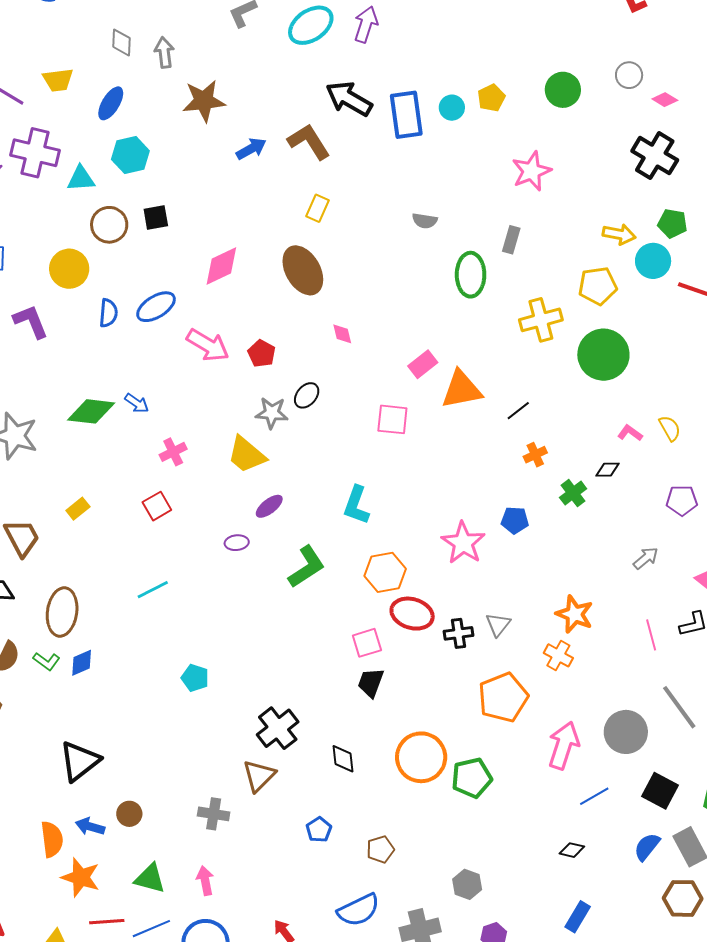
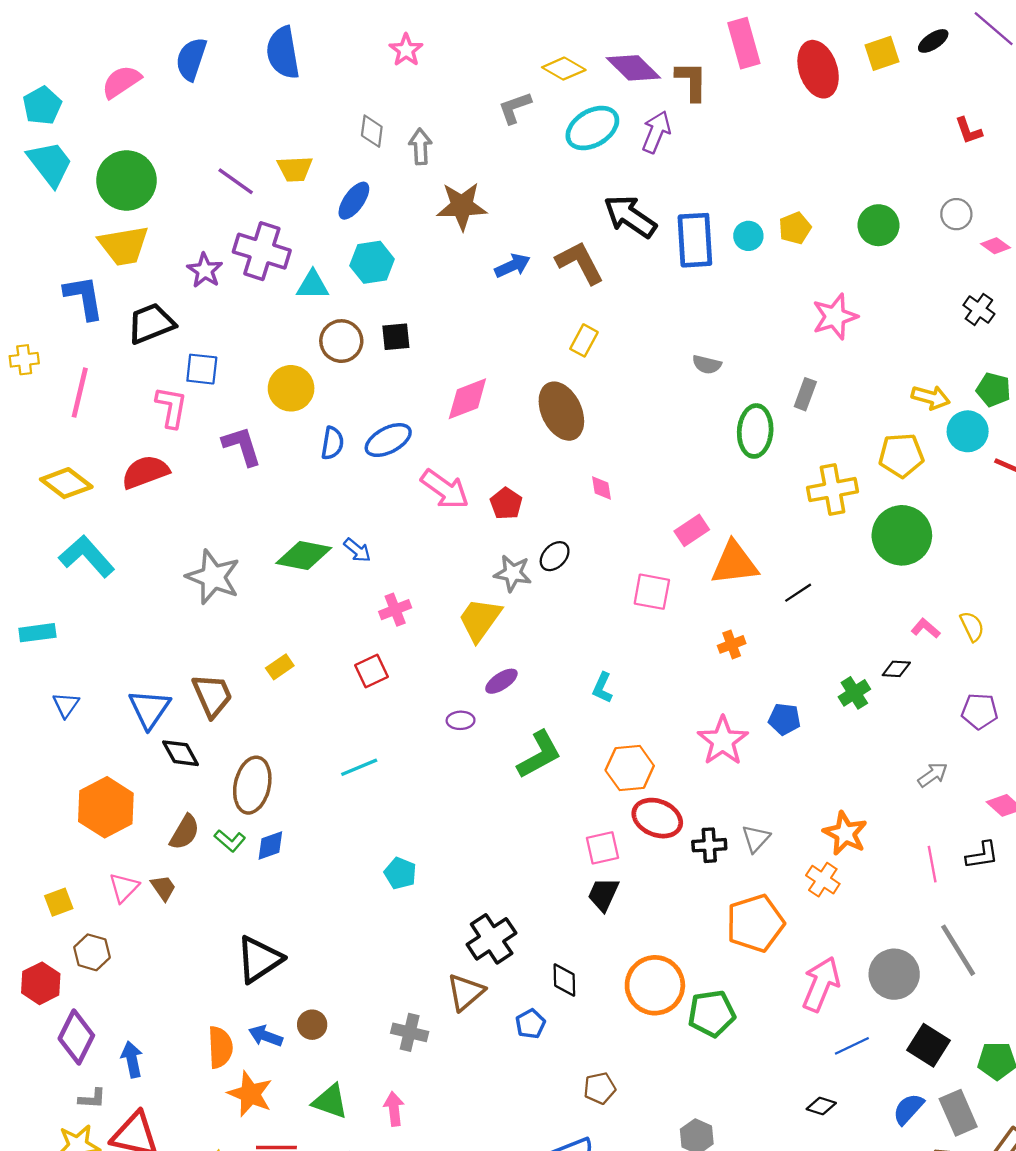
black cross: (655, 156) -> (979, 309), size x0.6
yellow trapezoid: (247, 455) -> (480, 619), turned 81
orange cross: (535, 455) -> (732, 644), moved
cyan L-shape: (356, 505) -> (602, 688), size x0.7
blue pentagon: (319, 830) -> (530, 1024), moved

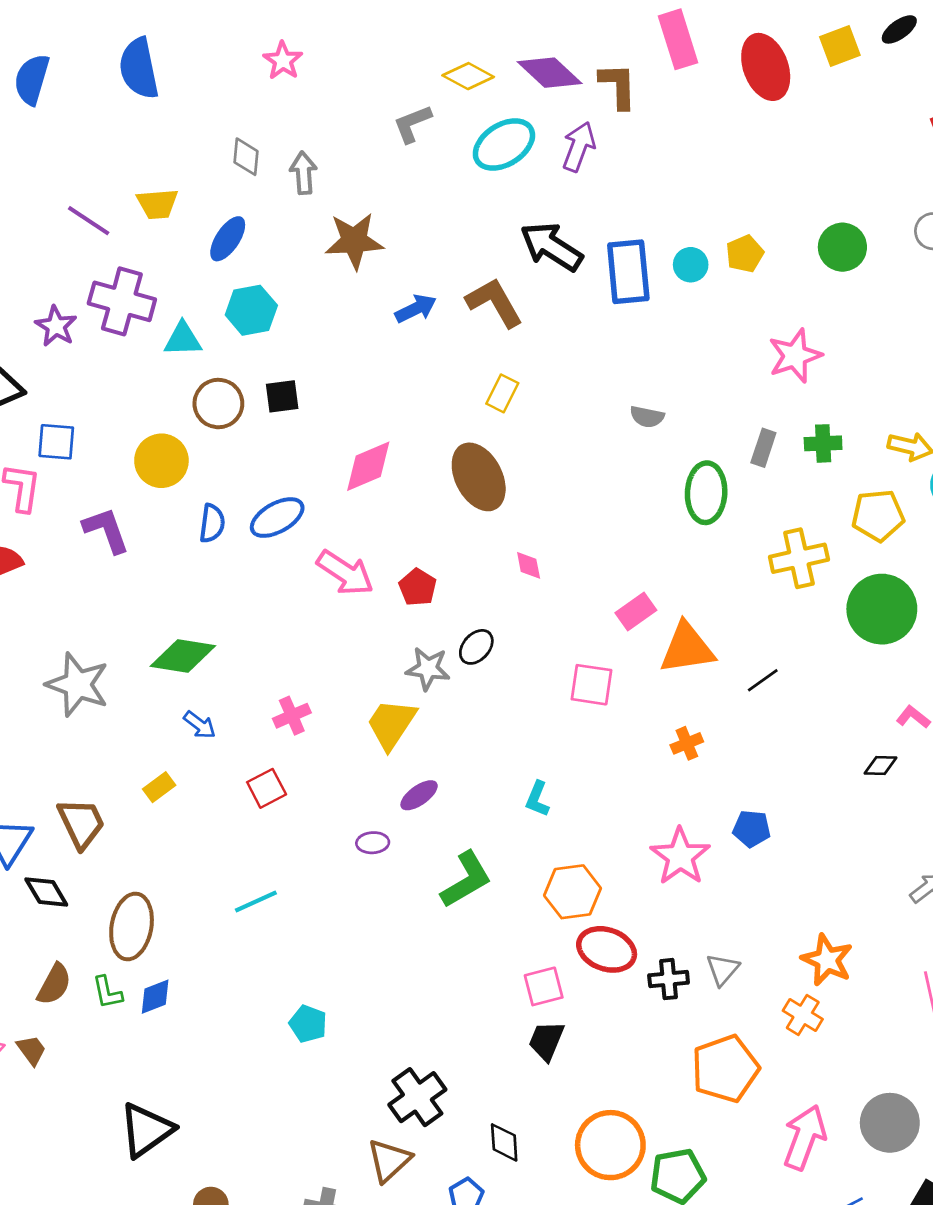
blue arrow: (357, 550) -> (200, 725), moved
green cross: (854, 693) -> (823, 443), moved, turned 32
green L-shape: (230, 841) -> (107, 992), turned 40

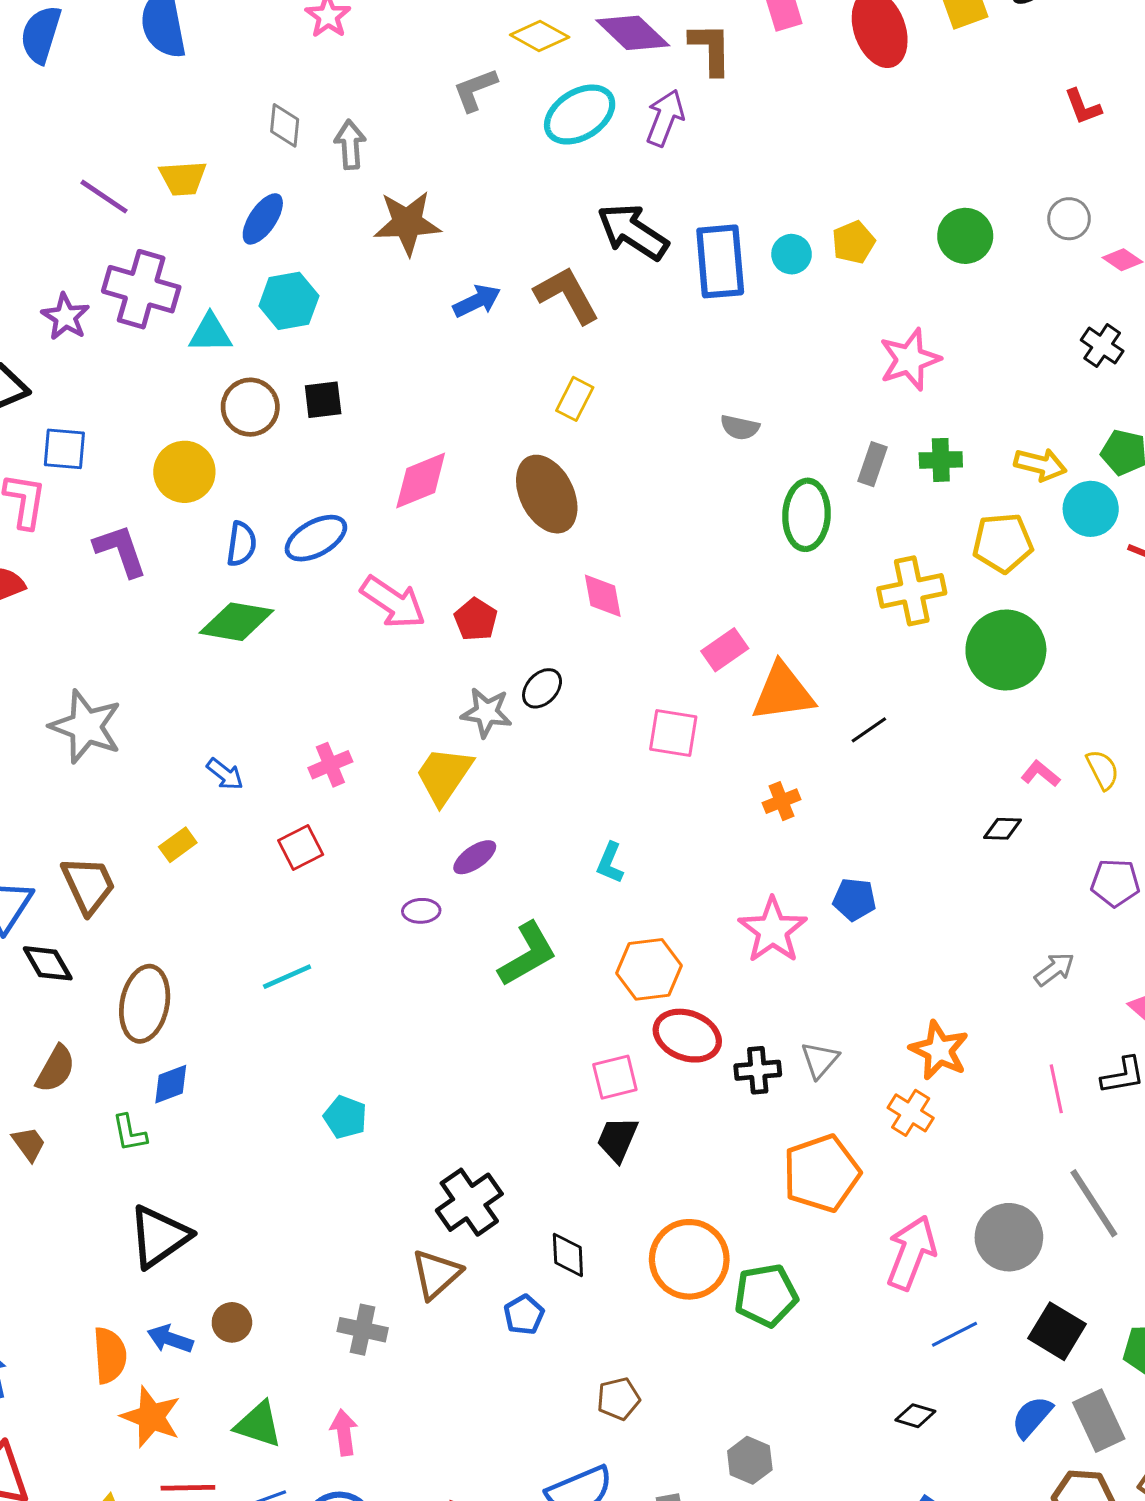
pink diamond: (529, 565) -> (603, 596), size x1.4
green diamond: (183, 656) -> (236, 622), moved
green L-shape: (107, 992) -> (130, 1133), moved

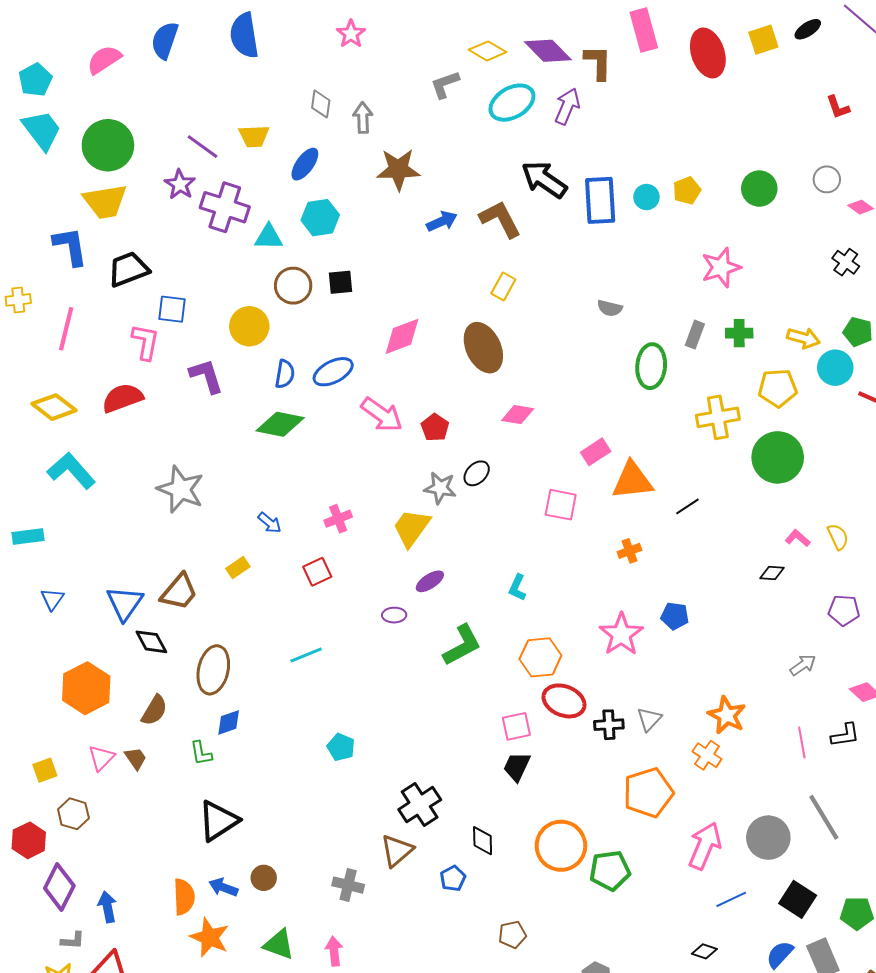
purple star: (65, 317) -> (180, 184), moved
pink diamond: (603, 596) -> (518, 415), turned -72
brown trapezoid: (88, 885) -> (179, 592), turned 63

